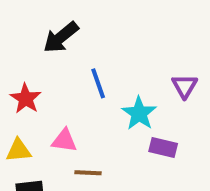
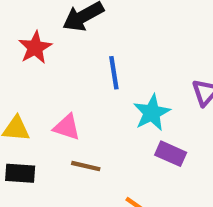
red star: (26, 99) -> (35, 48), moved

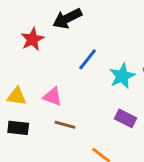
blue line: (114, 73) -> (88, 59), turned 45
cyan star: (152, 113) -> (122, 76), moved

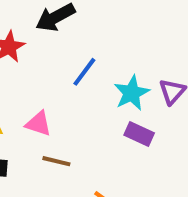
purple rectangle: (126, 118) -> (139, 134), moved

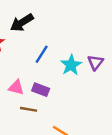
purple rectangle: (139, 134) -> (41, 90), moved

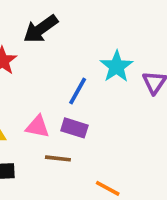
blue line: (42, 54) -> (78, 91), moved
cyan star: (71, 65) -> (117, 66), moved

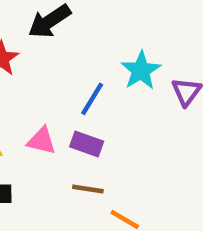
brown line: (58, 158) -> (88, 189), moved

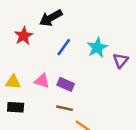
blue line: (92, 99) -> (64, 47), moved

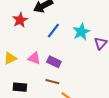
yellow triangle: (13, 82) -> (10, 58), turned -32
black rectangle: (16, 107) -> (20, 87), moved

